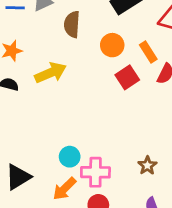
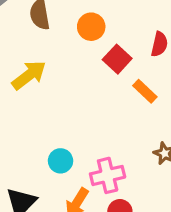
orange rectangle: (148, 52) -> (145, 91), moved
cyan circle: (70, 157) -> (61, 161), moved

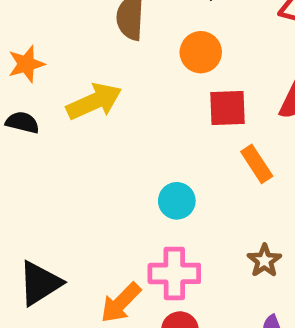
red square: (117, 59) -> (228, 108), turned 32
cyan circle: (61, 161) -> (177, 201), moved

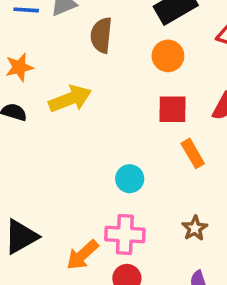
orange circle: (201, 52) -> (168, 56), moved

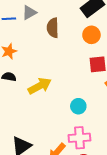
yellow arrow: (70, 99) -> (40, 86), moved

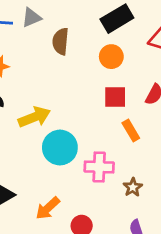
cyan circle: (78, 106) -> (60, 148), moved, size x1.6
pink cross: (79, 138) -> (99, 167), moved

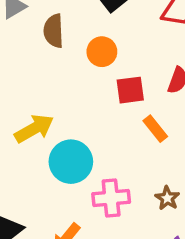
orange circle: (111, 57) -> (102, 52), moved
pink cross: (99, 167) -> (111, 198), moved

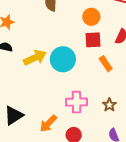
orange circle: (102, 52) -> (91, 17), moved
cyan circle: (71, 162) -> (63, 59), moved

